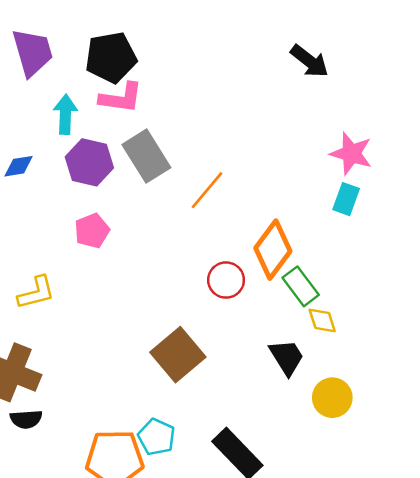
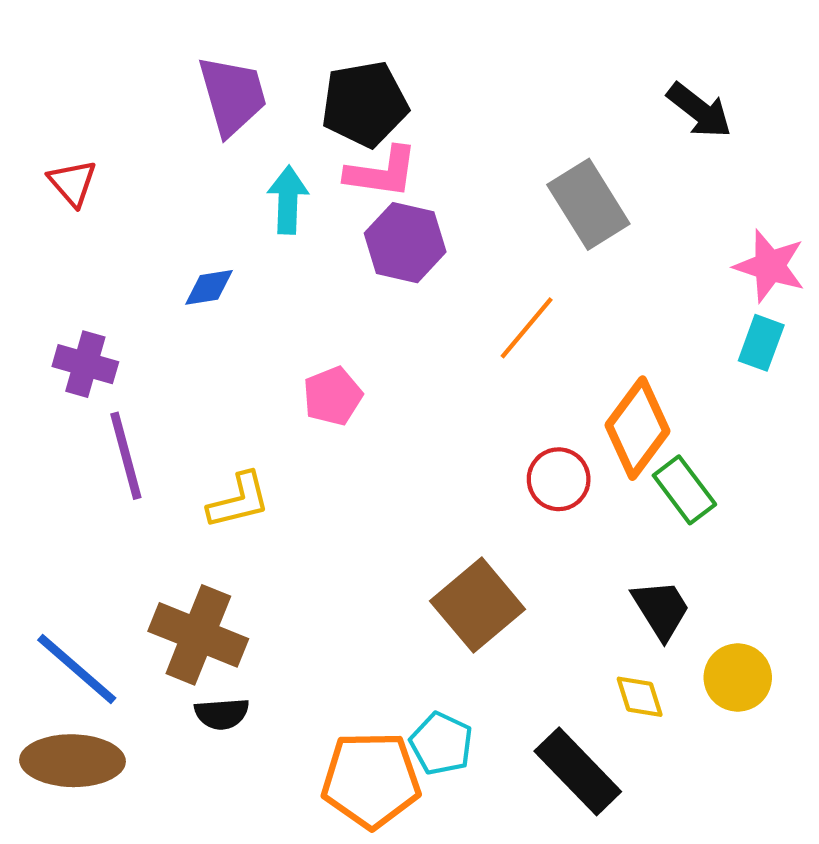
gray rectangle: (146, 156) -> (588, 204), moved
purple hexagon: (89, 162) -> (405, 243), moved
yellow diamond: (322, 321) -> (640, 697), moved

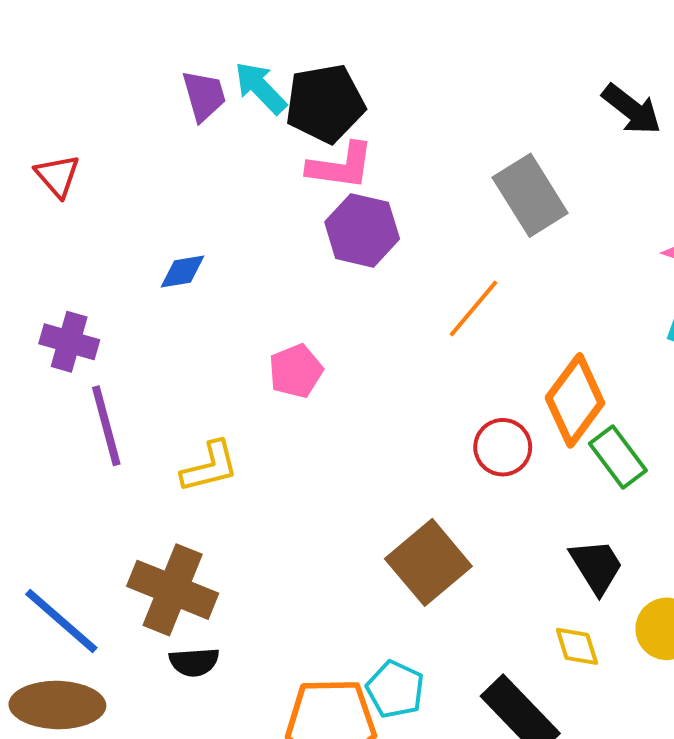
purple trapezoid: (232, 95) -> (204, 96), size x0.7
cyan arrow: (288, 200) -> (261, 88), moved, turned -46

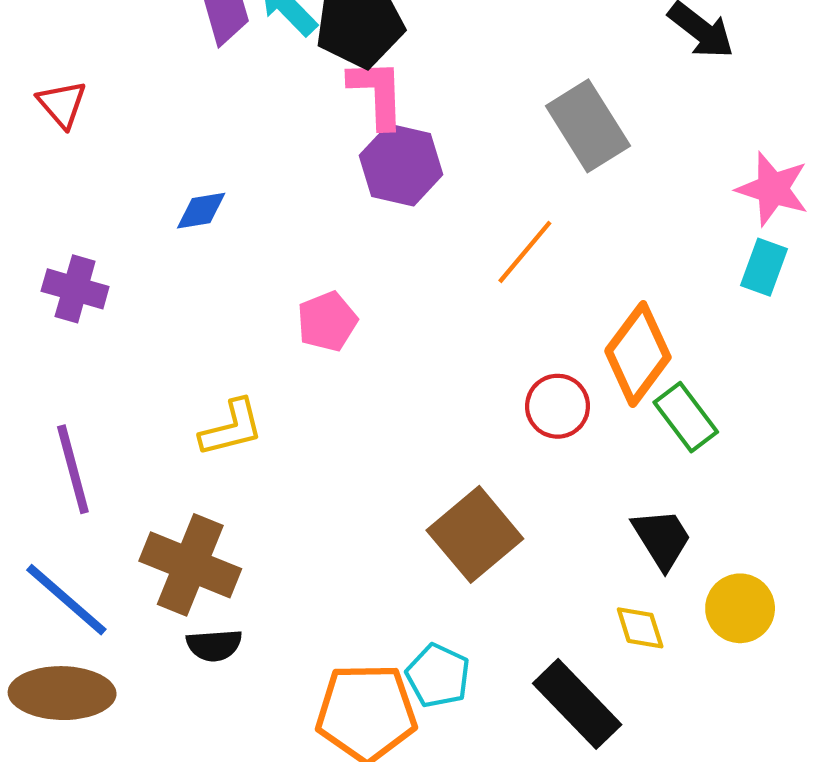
pink L-shape: (341, 166) -> (377, 93), turned -100
purple line: (106, 426) -> (73, 469), moved

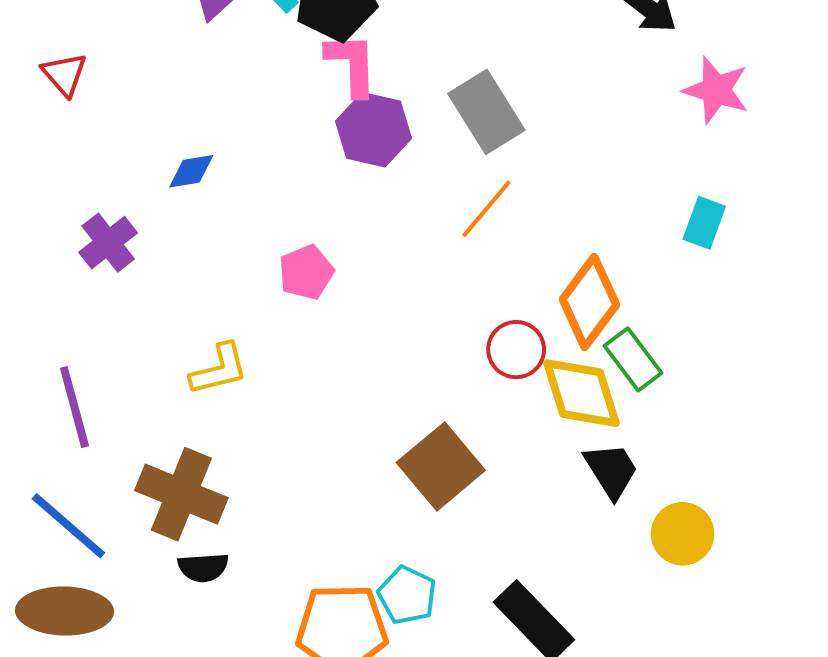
gray rectangle: (588, 126) -> (486, 112), moved
pink star: (773, 189) -> (716, 90), moved
purple cross: (75, 289) -> (108, 243), moved, turned 36
yellow diamond: (640, 628) -> (581, 393), moved, size x1.8

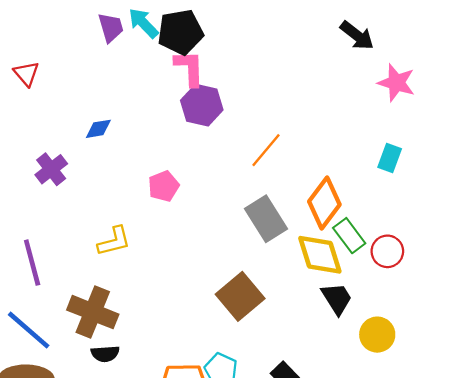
gray rectangle: (486, 112) -> (266, 219), moved
red circle: (516, 350) -> (387, 251), moved

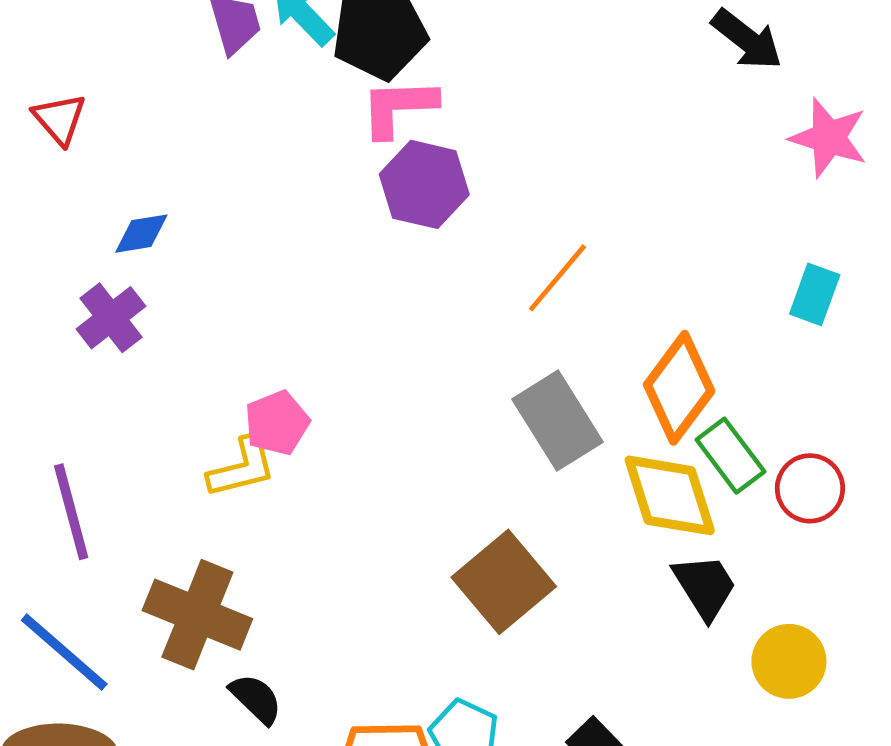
pink L-shape: (189, 68) -> (399, 107), turned -90
blue diamond: (98, 129) -> (141, 234), moved
pink pentagon: (164, 186) -> (277, 423), moved
black semicircle: (105, 354) -> (256, 699), moved, turned -132

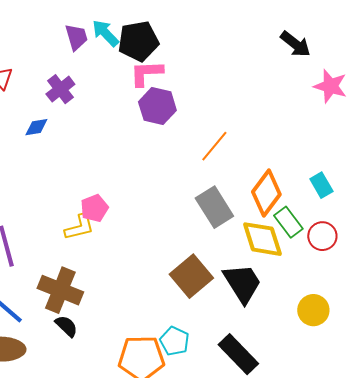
cyan rectangle: (815, 294) -> (321, 185), moved, turned -50
purple cross: (111, 318) -> (60, 89), moved
black trapezoid: (705, 587) -> (242, 283), moved, size x1.4
black semicircle: (256, 699) -> (66, 326), moved

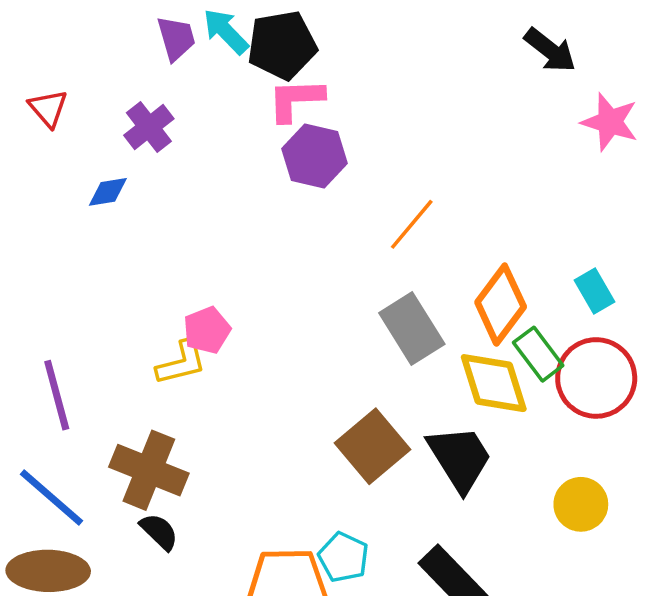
red circle: (322, 236) -> (596, 378), size x1.6

